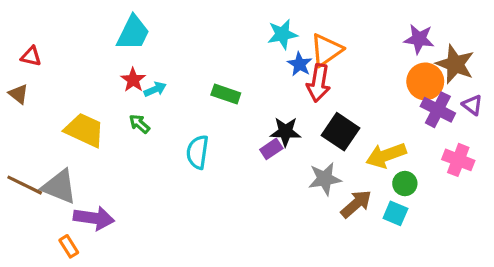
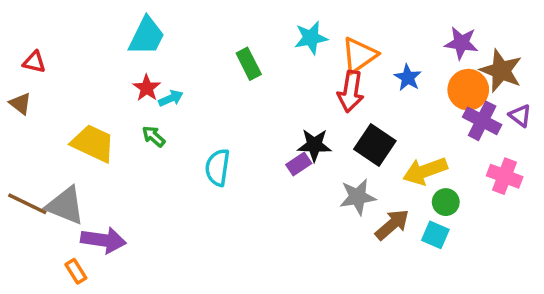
blue star: (300, 64) -> (408, 78), moved
green rectangle: (226, 94) -> (249, 64), moved, turned 44

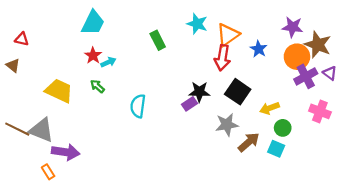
cyan star: (311, 38) -> (197, 24), turned 30
purple cross: (482, 121) -> (306, 76), turned 35
yellow arrow: (425, 171) -> (270, 108), size x0.7

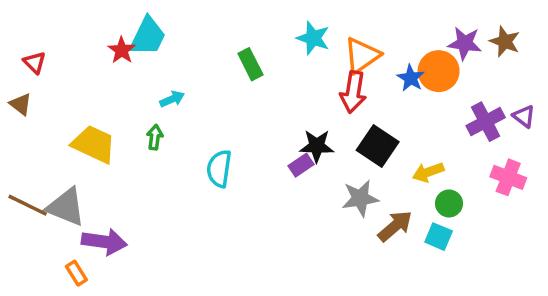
red triangle: (22, 39) -> (35, 62), turned 32
brown star: (318, 45) -> (505, 42), moved, size x0.7
red star: (93, 56) -> (122, 50), moved
orange circle: (297, 57) -> (439, 71), moved
green arrow: (97, 86) -> (155, 137), turned 56

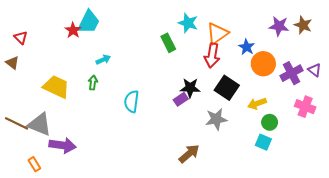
green rectangle: (250, 64) -> (168, 43), moved
orange circle: (439, 71) -> (263, 64), moved
brown arrow: (395, 226) -> (189, 154), moved
orange rectangle: (76, 273) -> (34, 164), moved

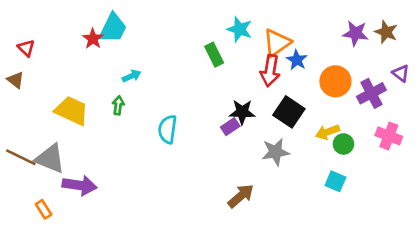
blue star: (247, 47) -> (297, 60), moved
purple triangle: (315, 70) -> (401, 73), moved
green circle: (270, 122) -> (343, 144), moved

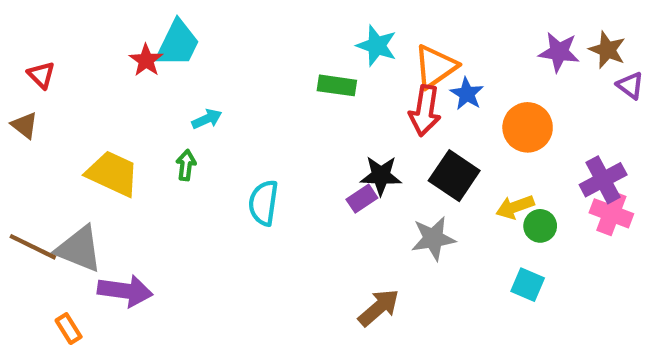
green rectangle: (214, 55) -> (337, 85), turned -55
purple triangle: (401, 73) -> (630, 85), moved
purple cross: (371, 93) -> (603, 180), moved

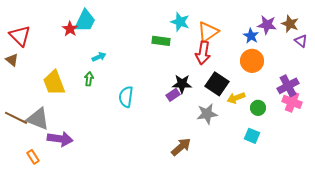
red triangle: (41, 75) -> (20, 36), size x1.6
blue star: (467, 94) -> (251, 36), moved
yellow trapezoid: (113, 173) -> (54, 83), turned -136
yellow arrow: (515, 207) -> (236, 98), moved

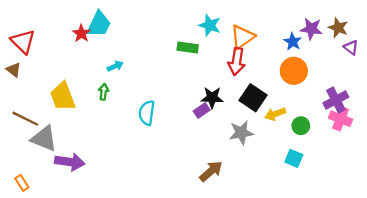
brown line: (16, 118) -> (25, 119), moved
orange rectangle: (33, 157) -> (22, 183), moved

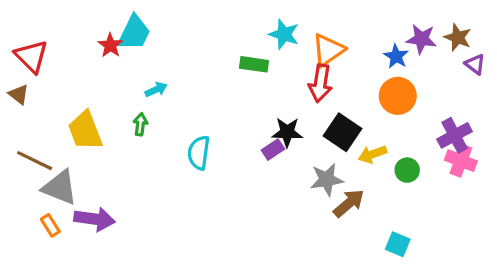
cyan square: (294, 158) -> (398, 244), moved
brown arrow: (211, 171) -> (349, 203), moved
orange rectangle: (22, 183) -> (50, 225), moved

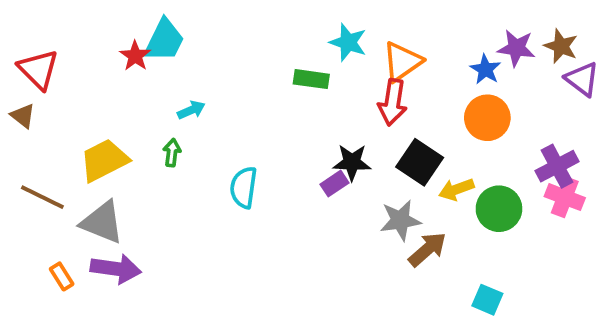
purple triangle: (475, 64) -> (582, 79), size x1.4
yellow trapezoid: (85, 131) -> (104, 160), turned 84
green circle: (407, 170) -> (499, 209), size x1.5
gray triangle: (60, 187) -> (102, 222), moved

